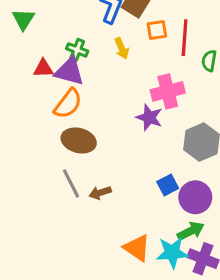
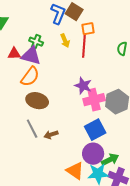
red line: (185, 38) -> (84, 46), moved
pink cross: (168, 91) -> (94, 100), moved
blue square: (168, 185) -> (95, 130), size x1.5
purple circle: (195, 197) -> (93, 154), moved

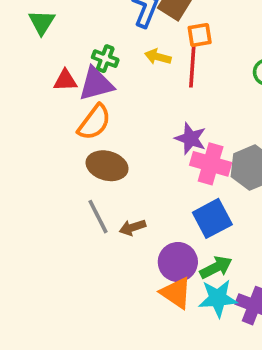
yellow arrow: (65, 41) -> (158, 57), turned 128
purple triangle: (31, 56) -> (96, 84), turned -30
pink cross: (94, 100) -> (211, 164), turned 30
purple circle: (93, 154) -> (178, 262), moved
green arrow: (110, 160) -> (216, 267), moved

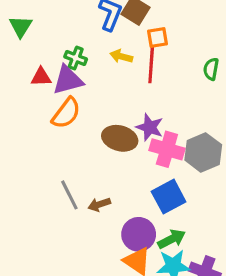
brown ellipse: (107, 166) -> (120, 138), moved

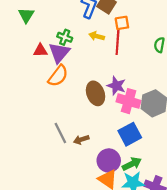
purple triangle: (68, 80) -> (59, 53), turned -35
brown ellipse: (120, 138) -> (96, 93), turned 55

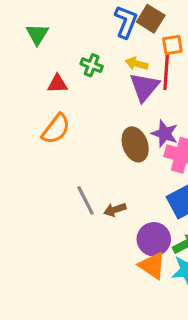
purple triangle: (59, 53) -> (144, 87), moved
orange semicircle: (58, 76) -> (56, 129), moved

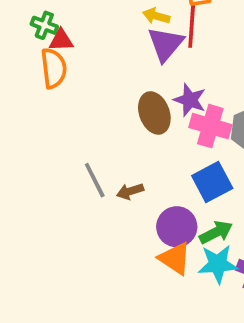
green cross: (92, 65) -> (44, 25), moved
orange semicircle: (56, 129) -> (54, 68), moved, turned -44

